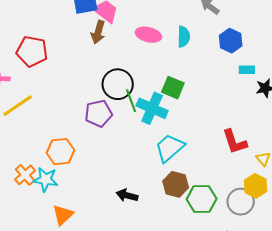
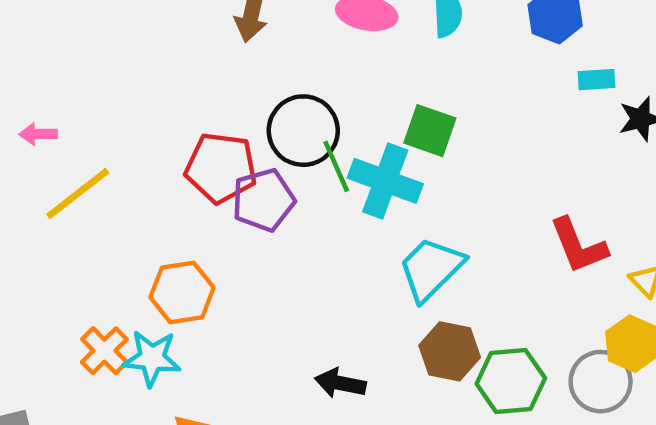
red pentagon: (32, 51) -> (221, 168), moved

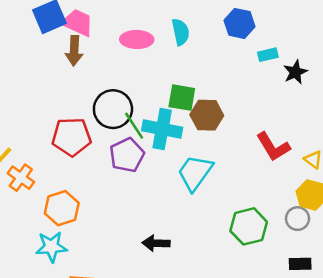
purple pentagon: (263, 200) -> (127, 155), moved
orange cross: (104, 351) -> (21, 178), moved
brown hexagon: (450, 351) -> (207, 115), moved
gray circle: (601, 382) -> (298, 219), size x0.7

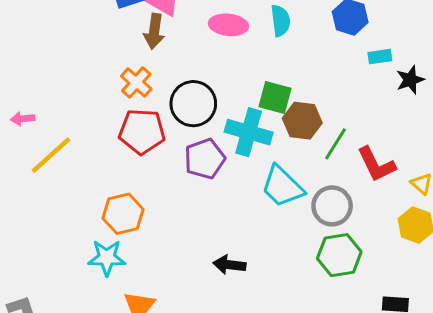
green line: (134, 126) -> (336, 144), moved, turned 60
cyan trapezoid: (195, 173) -> (282, 187), turned -87
orange cross: (21, 178) -> (136, 82), moved
gray circle: (298, 219) -> (332, 206), moved, size x1.4

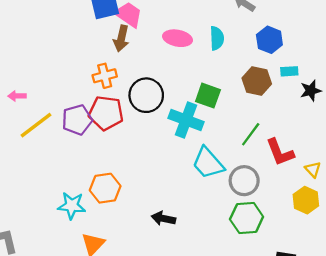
orange cross: (136, 82) -> (105, 76), turned 30
brown hexagon: (302, 121) -> (257, 81), moved
purple pentagon: (205, 159) -> (77, 120), moved
orange hexagon: (123, 214) -> (105, 188), moved

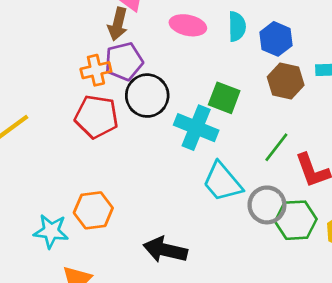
blue hexagon: (269, 40) -> (276, 39), moved
purple pentagon: (77, 120) -> (124, 61), moved
black arrow: (163, 218) -> (165, 250), size x1.4
green hexagon: (247, 218) -> (296, 220), moved

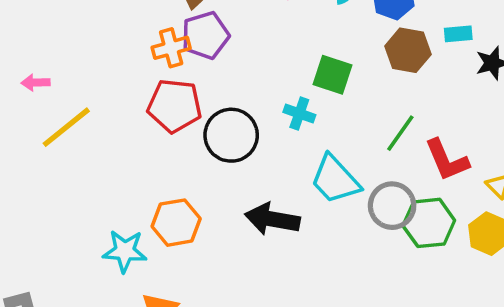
black circle: (147, 96) -> (231, 135), moved
cyan cross: (196, 128) -> (299, 114), size x0.6
black arrow: (165, 250) -> (272, 219), moved

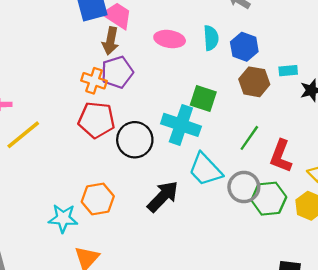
orange cross: (171, 48) -> (94, 81), turned 35
cyan cross: (299, 114) -> (181, 125), size x1.8
red L-shape: (447, 160) -> (281, 156), turned 44
black arrow: (272, 219) -> (163, 196), turned 124

